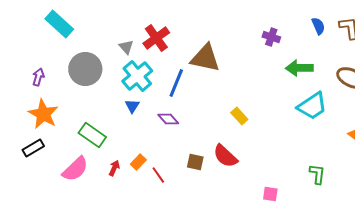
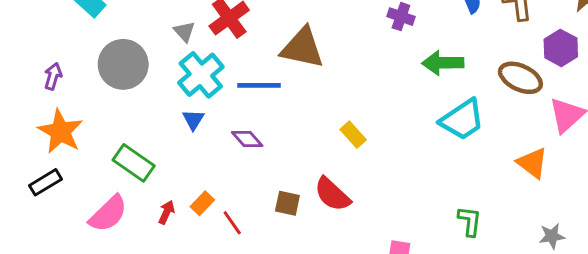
blue line: (176, 83) -> (259, 85), turned 68

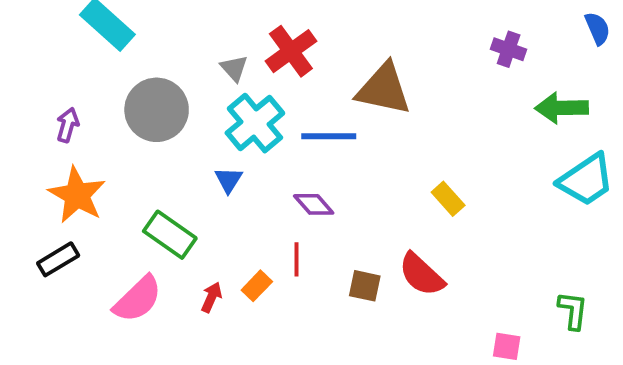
blue triangle: (193, 120) -> (228, 180), moved
green L-shape: (470, 221) -> (573, 310), moved
red line: (232, 223) -> (297, 259), moved, turned 35

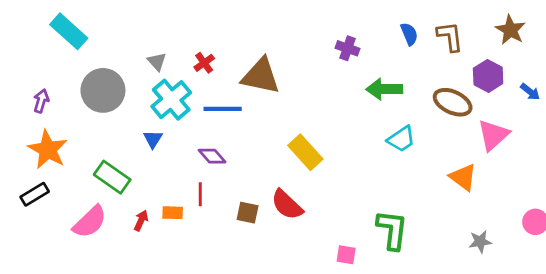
red cross: (291, 51) -> (204, 63), moved, size x0.6
cyan trapezoid: (586, 180) -> (401, 139), size x0.7
yellow rectangle: (448, 199) -> (305, 152), size x1.5
orange rectangle: (257, 286) -> (173, 213), turned 48
green L-shape: (573, 310) -> (392, 230), size x1.5

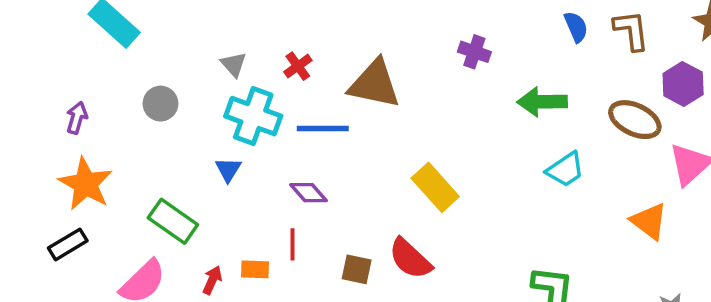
purple cross: (347, 48) -> (474, 52), moved
gray circle: (103, 90) -> (161, 104), size x0.6
cyan cross: (171, 100) -> (253, 116), turned -30

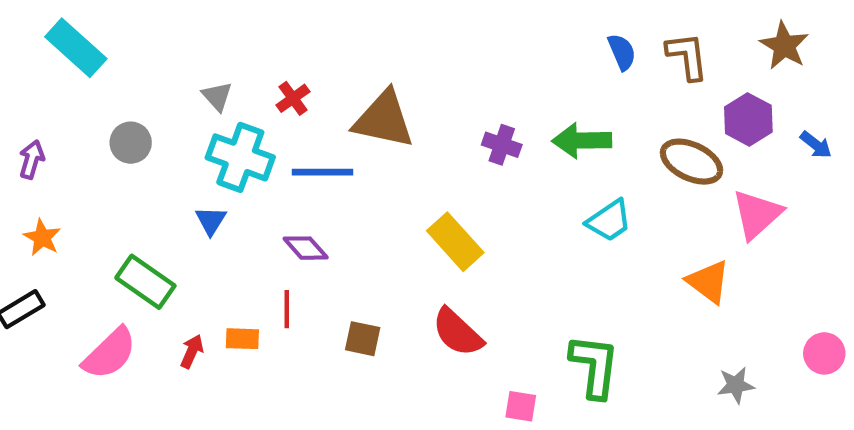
purple cross: (474, 52) -> (502, 145), moved
orange star: (86, 184) -> (42, 237), size x0.6
red semicircle: (410, 259) -> (457, 332), moved

